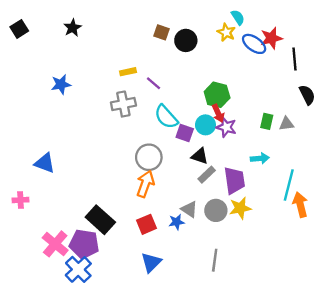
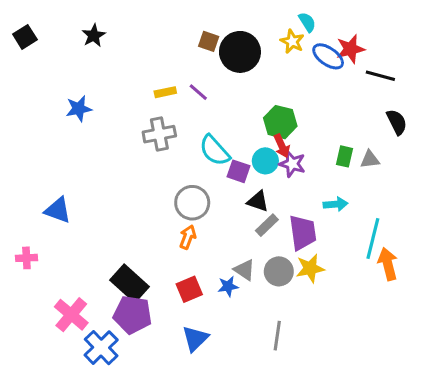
black circle: (186, 40) -> (240, 52), size x1.4
black line: (295, 59) -> (380, 76), turned -70
purple line: (153, 83) -> (198, 92), moved
orange arrow: (145, 184) -> (188, 237), size x0.7
purple pentagon: (84, 244) -> (132, 315), moved

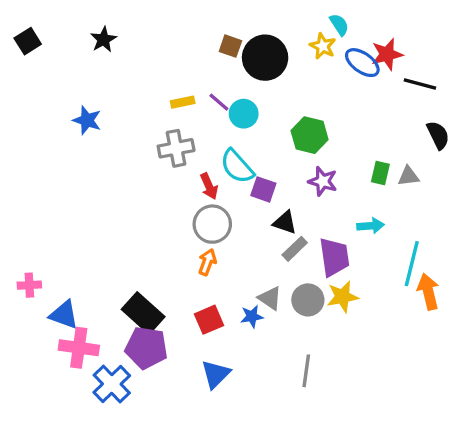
blue star: (79, 109) -> (87, 120), turned 30
red arrow: (282, 146) -> (209, 186), moved
cyan circle: (265, 161) -> (244, 114), moved
blue triangle: (58, 210) -> (64, 315), moved
pink cross: (71, 315) -> (79, 348), turned -32

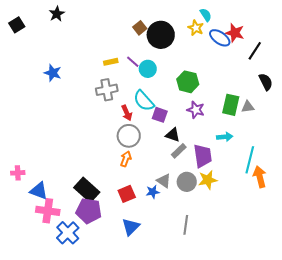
black star: (104, 39) -> (57, 14), moved
brown square: (230, 46) -> (140, 28), turned 32
red star: (387, 54) -> (235, 33), turned 30
black line: (420, 84) -> (255, 51), turned -72
green rectangle: (380, 173) -> (231, 105), size x1.5

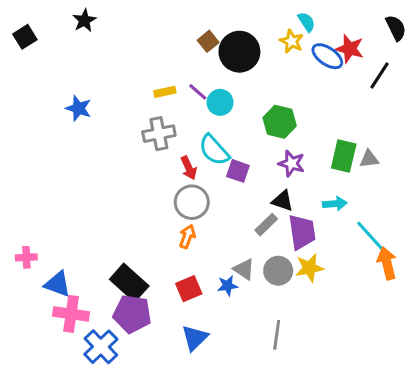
black semicircle: (266, 82) -> (396, 28), moved
black triangle: (173, 135) -> (283, 201), moved
cyan line: (250, 160) -> (372, 238), turned -56

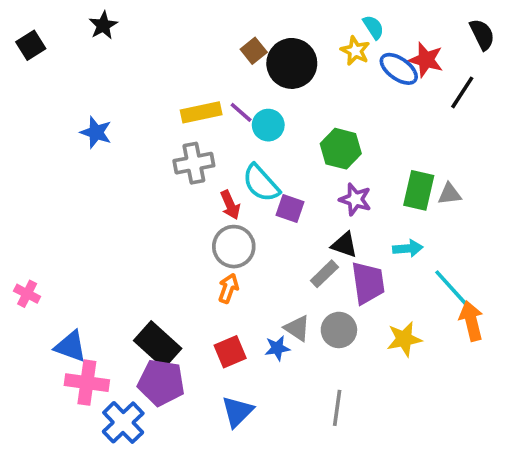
yellow rectangle: (165, 92) -> (201, 112), size x1.5
pink cross: (26, 257) -> (27, 294), moved, turned 30
yellow star: (309, 268) -> (404, 339), moved

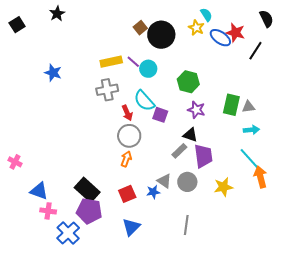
cyan arrow: (408, 248) -> (251, 130), moved
pink cross: (87, 383) -> (48, 211), size x0.7

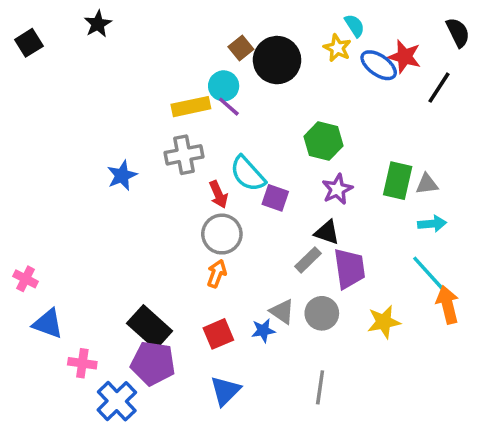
cyan circle: (148, 69) -> (224, 86), moved
blue star: (53, 73) -> (122, 175), moved, turned 30
purple star: (196, 110) -> (337, 189), turned 30
blue triangle: (39, 191) -> (48, 324), moved

